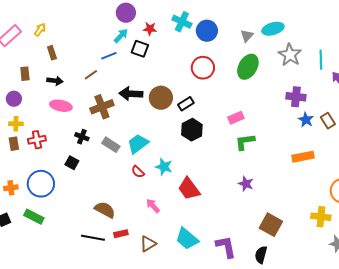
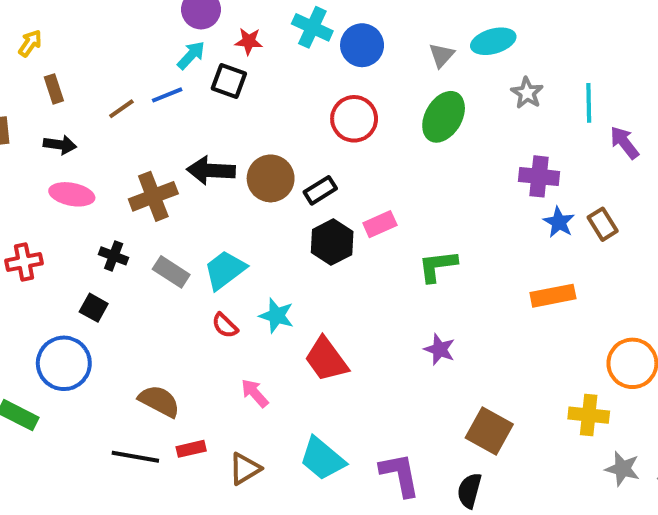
gray star: (290, 55) -> (527, 93), size x0.7
brown line: (91, 75) -> (121, 109), moved
pink rectangle: (236, 118) -> (380, 224), moved
blue circle: (41, 184) -> (64, 363), moved

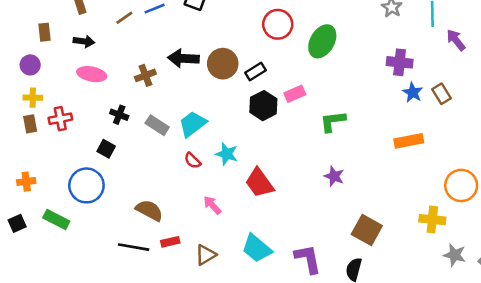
green ellipse: (444, 117) -> (322, 41), moved
brown cross: (153, 196) -> (145, 75), size x0.7

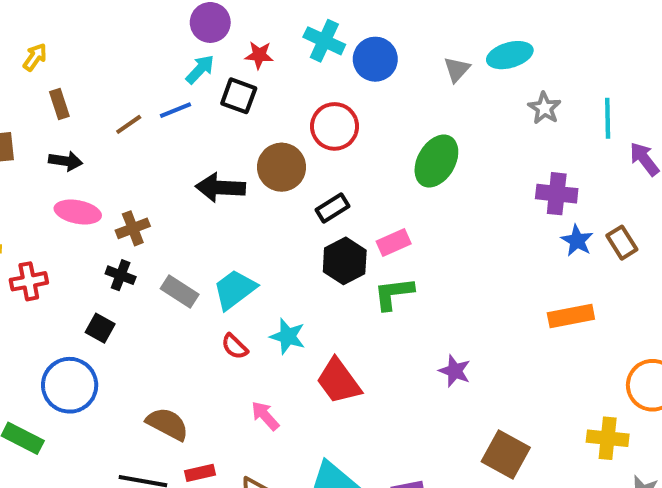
red circle: (278, 24) -> (335, 126), moved
brown circle: (223, 64) -> (282, 167), moved
brown cross: (145, 75) -> (133, 228), moved
green L-shape: (333, 121) -> (394, 294), moved

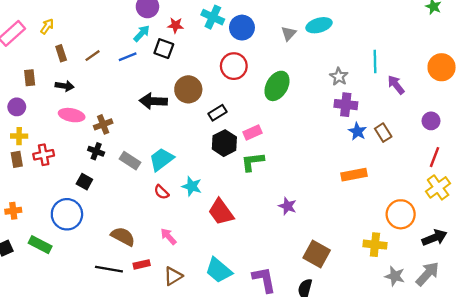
gray star: (544, 108) -> (339, 77), moved
brown line: (129, 124) -> (93, 56), moved
red circle: (335, 126) -> (234, 66), moved
pink arrow: (265, 416) -> (168, 236), moved

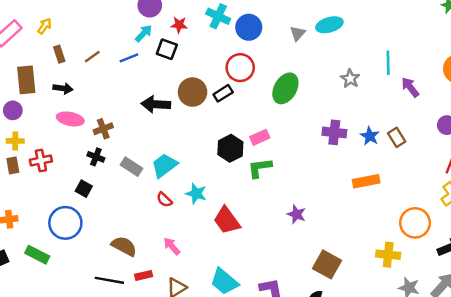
brown rectangle: (30, 78) -> (26, 80), size x1.6
purple cross: (346, 105) -> (334, 132), moved
black rectangle: (217, 113) -> (223, 93), moved

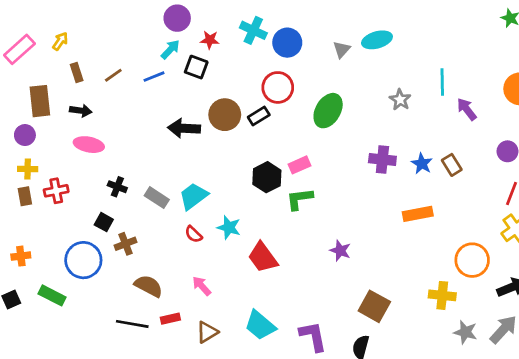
brown cross: (103, 129) -> (126, 244), moved

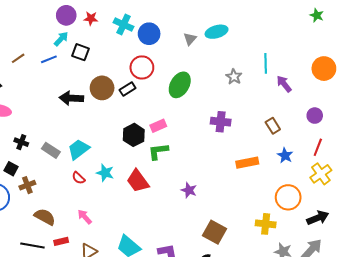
red star: (210, 40) -> (91, 18), moved
blue star: (422, 164) -> (285, 155), moved
red trapezoid: (263, 257) -> (138, 181), moved

